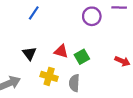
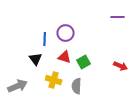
blue line: (34, 13) -> (45, 39), moved, turned -32
purple circle: (92, 16) -> (66, 33), moved

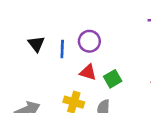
black triangle: (36, 59) -> (36, 44), moved

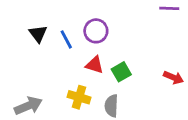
blue line: (62, 49) -> (66, 39), turned -30

